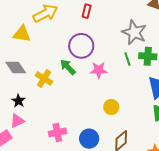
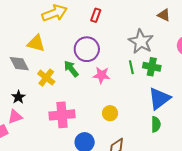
yellow triangle: (22, 34) -> (36, 43), moved
pink cross: (57, 132) -> (62, 115), moved, size x1.4

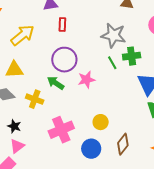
yellow circle: (110, 113) -> (101, 122), moved

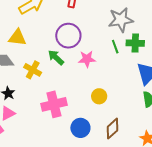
gray star: (113, 35) -> (121, 20), turned -30
yellow circle: (101, 122) -> (99, 96), moved

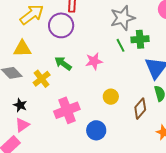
purple circle: (68, 36) -> (61, 25), moved
yellow cross: (33, 70) -> (42, 79), turned 30
brown diamond: (112, 129) -> (140, 109), moved

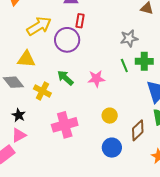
gray star: (123, 18) -> (129, 38), size x0.7
yellow cross: (42, 79) -> (42, 91), turned -30
blue circle: (96, 130) -> (112, 148), moved

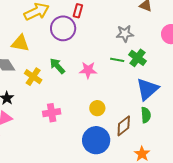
green cross: (144, 61) -> (137, 58), turned 30
green line: (124, 65) -> (117, 60), turned -64
pink cross: (65, 125) -> (52, 113), size x0.7
blue circle: (112, 148) -> (96, 140), size x1.4

